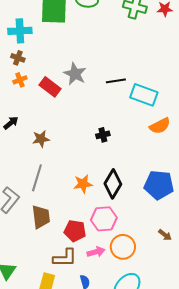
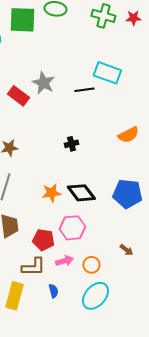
cyan rectangle: (144, 95) -> (107, 73), moved
black diamond: (113, 184) -> (81, 193), turned -68
brown arrow: (165, 235) -> (126, 250), moved
orange circle: (123, 247) -> (91, 265), moved, size x0.7

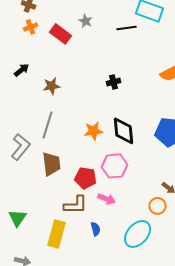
gray star: (43, 83) -> (86, 21), size x0.6
black diamond: (81, 193) -> (124, 131), turned 32
pink arrow: (64, 261) -> (107, 199), turned 36
orange circle: (91, 265) -> (158, 206), moved

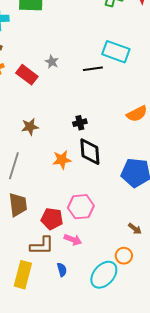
brown star: (52, 86) -> (30, 127), moved
orange star: (94, 131) -> (62, 160), moved
black diamond: (124, 131) -> (90, 152), moved
orange circle: (158, 206) -> (124, 256), moved

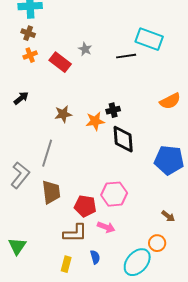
orange star: (62, 160) -> (95, 121), moved
yellow rectangle: (23, 275) -> (66, 264), moved, size x0.6

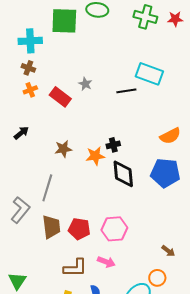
blue pentagon: (169, 160) -> (165, 173), moved
red pentagon: (85, 206) -> (79, 229), moved

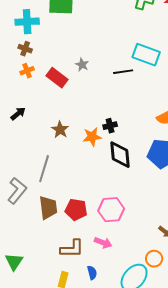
brown star: (63, 149) -> (60, 130), turned -30

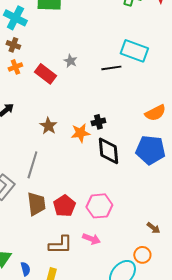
cyan cross: (27, 22) -> (15, 18), turned 30
red pentagon: (76, 210) -> (64, 206), turned 30
blue semicircle: (92, 273) -> (25, 269), moved

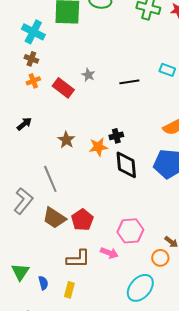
cyan rectangle: (134, 51) -> (167, 70), moved, size x0.6
gray line: (32, 165) -> (50, 179), turned -40
brown trapezoid: (36, 204) -> (54, 218), turned 130
pink hexagon: (99, 206) -> (130, 231), moved
orange circle: (142, 255) -> (160, 258), moved

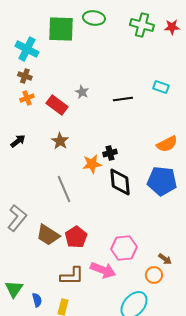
brown star: (66, 140) -> (60, 141), moved
gray line: (50, 179) -> (64, 189), moved
pink arrow: (109, 253) -> (103, 270), size x1.4

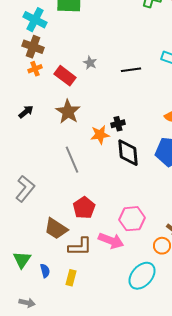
brown cross: (25, 76) -> (33, 47), size x1.5
brown star: (60, 141) -> (68, 112), size x1.4
brown trapezoid: (48, 235) -> (56, 229), moved

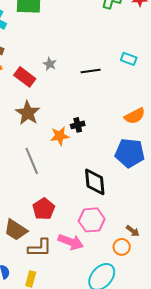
black diamond: (128, 153) -> (95, 182), moved

